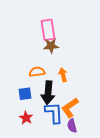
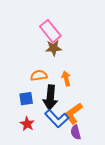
pink rectangle: (48, 30) -> (50, 31), turned -30
blue L-shape: (54, 113) -> (57, 119), turned 140

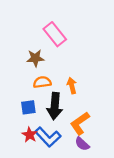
brown star: (54, 48) -> (35, 58), moved
blue L-shape: (57, 119) -> (48, 137), moved
purple semicircle: (76, 132) -> (82, 144), turned -32

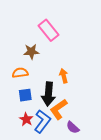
orange semicircle: (42, 82) -> (20, 73), moved
orange L-shape: (80, 123) -> (59, 109), moved
blue L-shape: (48, 137) -> (42, 121), turned -100

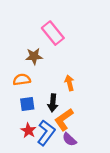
black arrow: (48, 94) -> (53, 103), size x0.7
purple semicircle: (73, 127) -> (69, 139), moved

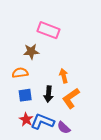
pink rectangle: (53, 33) -> (48, 30), turned -30
orange L-shape: (64, 119) -> (71, 98), moved
blue L-shape: (46, 133) -> (42, 122), turned -105

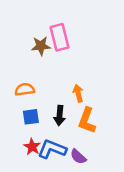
pink rectangle: (48, 30) -> (60, 37), turned 55
brown star: (31, 51) -> (41, 46), moved
orange L-shape: (71, 98) -> (87, 121), turned -35

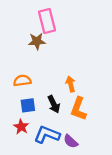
pink rectangle: (60, 37) -> (47, 21), moved
black arrow: (60, 116) -> (54, 104), turned -30
red star: (32, 147) -> (21, 127), moved

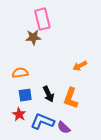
orange arrow: (71, 84) -> (80, 66), moved, turned -104

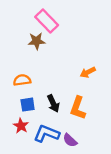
pink rectangle: (42, 19) -> (47, 21), turned -30

